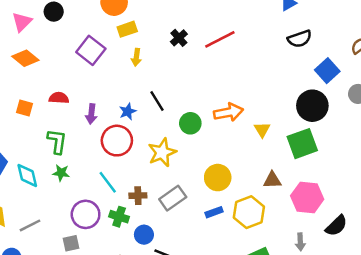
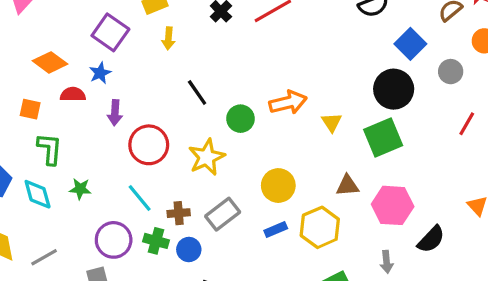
orange diamond: (25, 58) -> (50, 62), moved
blue star: (128, 111) -> (100, 73), moved
green L-shape: (57, 141) -> (50, 149), moved
blue circle: (144, 235) -> (189, 250), moved

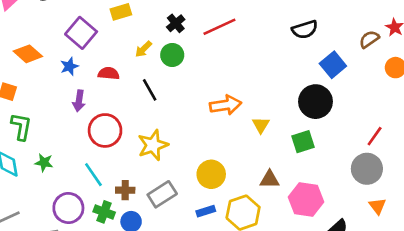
yellow arrow: (168, 38) -> (143, 49), moved, turned 36
gray circle: (451, 72) -> (367, 169), moved, size x1.5
red semicircle: (73, 94) -> (109, 73), moved
green circle: (241, 119) -> (172, 55), moved
green square: (383, 138) -> (303, 142), size x0.7

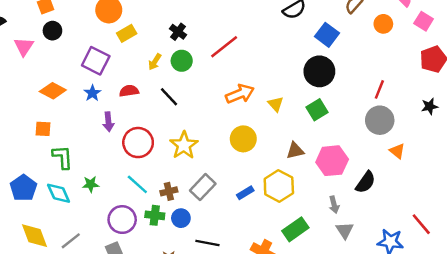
red line: (219, 27) -> (224, 47), moved
yellow circle: (211, 174) -> (243, 139), moved

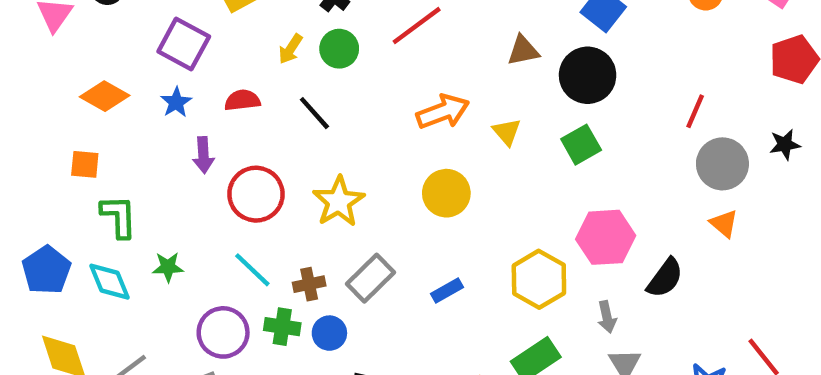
gray circle: (380, 120) -> (722, 164), moved
brown triangle: (295, 151) -> (523, 51), moved
yellow hexagon: (279, 186) -> (539, 279), moved

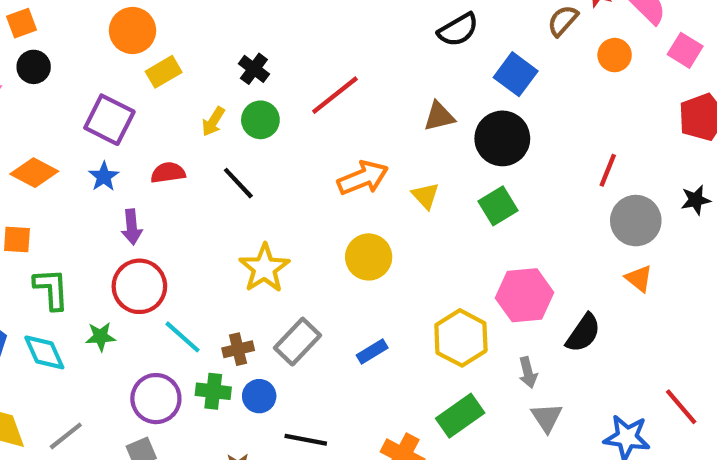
red circle: (256, 194) -> (139, 286), moved

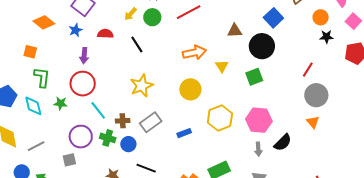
black star: (696, 200) -> (327, 37), moved
yellow hexagon: (461, 338) -> (220, 118), moved
gray arrow: (528, 372) -> (258, 149), moved

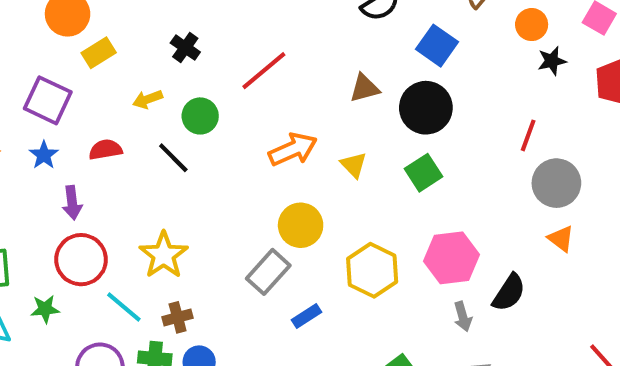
yellow arrow: (130, 14) -> (148, 99), turned 40
green circle: (152, 17) -> (200, 116), moved
yellow star: (142, 86) -> (164, 255), moved
gray rectangle: (151, 122) -> (268, 272), moved

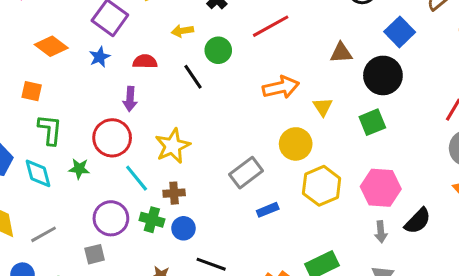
purple arrow: (72, 203) -> (130, 99), moved
yellow circle: (301, 225) -> (296, 144), moved

